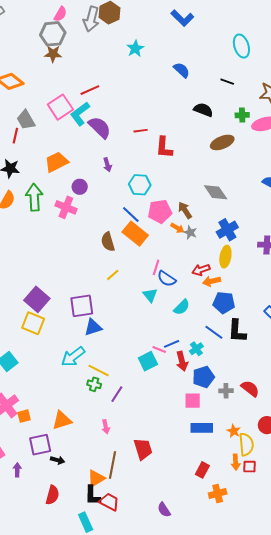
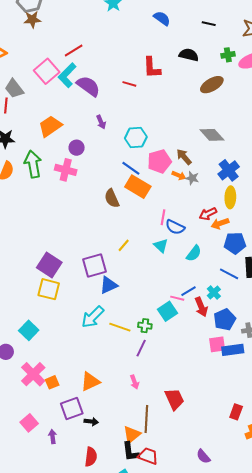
red line: (141, 131) -> (129, 84), turned 32
red L-shape: (164, 148) -> (152, 68), moved
yellow line: (113, 275) -> (124, 245), moved
green cross: (94, 384) -> (145, 326), moved
blue rectangle: (202, 428) -> (233, 350), moved

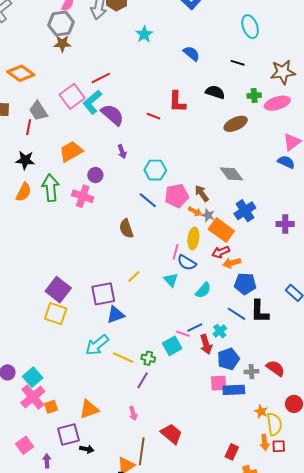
orange rectangle: (138, 187) -> (221, 230), moved
yellow ellipse: (230, 197) -> (193, 239), moved
cyan square: (29, 330) -> (33, 377), moved
red trapezoid: (174, 399) -> (171, 434), turned -30

